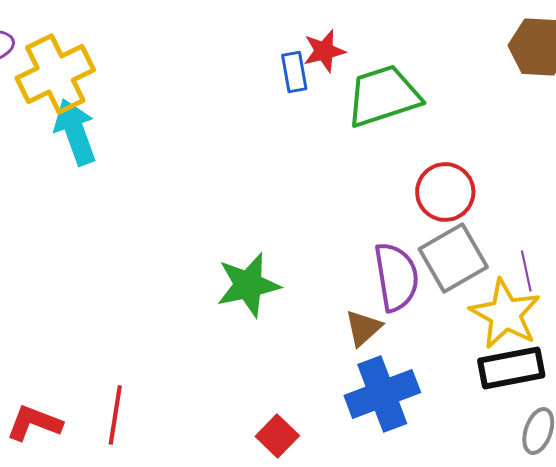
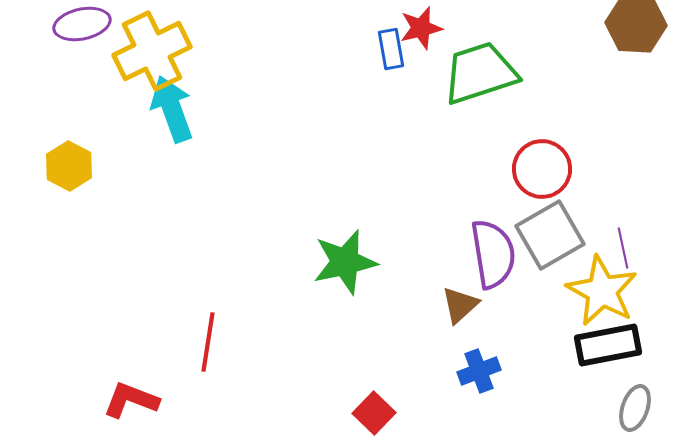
blue cross: (382, 394) -> (479, 371), size x0.6
red line: (115, 415) -> (208, 342), moved

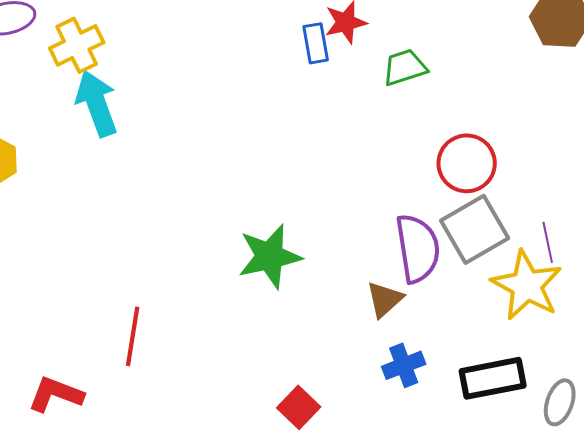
yellow cross: (152, 51) -> (77, 45), size x0.7
green trapezoid: (480, 73) -> (405, 67), size x0.6
black rectangle: (608, 345) -> (493, 378), moved

